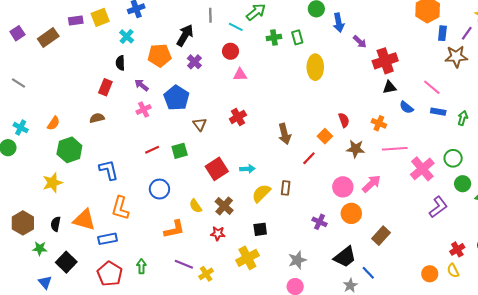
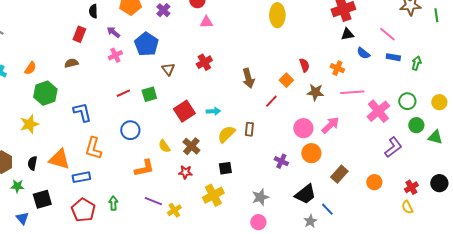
black square: (66, 262) -> (42, 199), turned 30
orange circle: (430, 274) -> (374, 182), moved

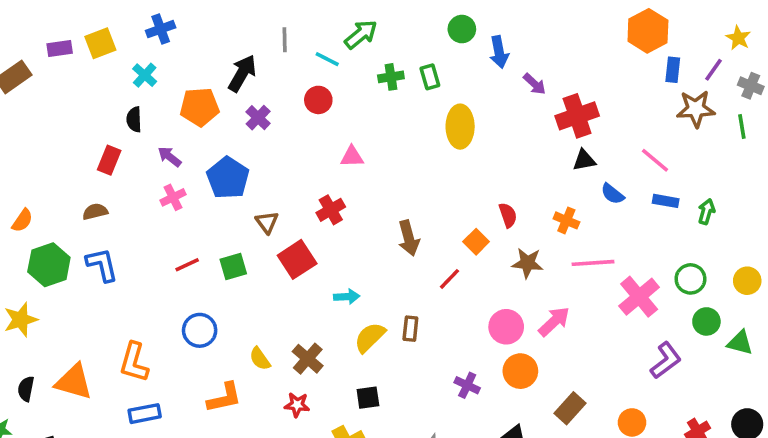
pink triangle: (206, 22) -> (352, 157), moved
red square: (184, 111) -> (297, 259), moved
blue L-shape: (82, 112) -> (102, 265), moved
blue rectangle: (81, 177) -> (145, 414), moved

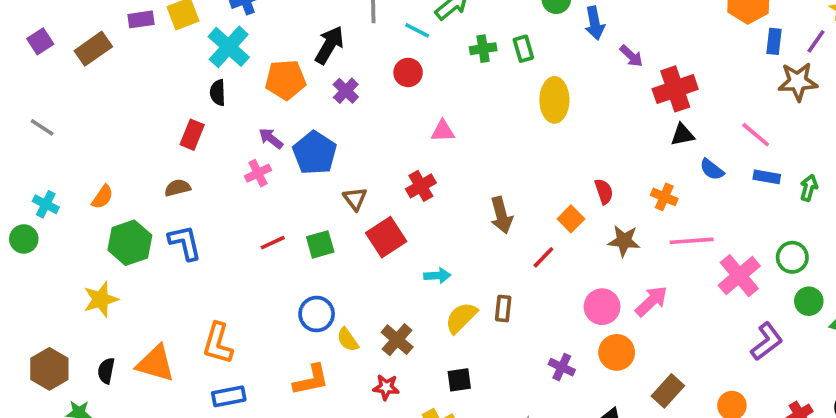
cyan cross: (145, 75) -> (229, 47), size x1.6
purple arrow: (169, 157) -> (271, 138), moved
blue circle: (200, 330) -> (317, 314), moved

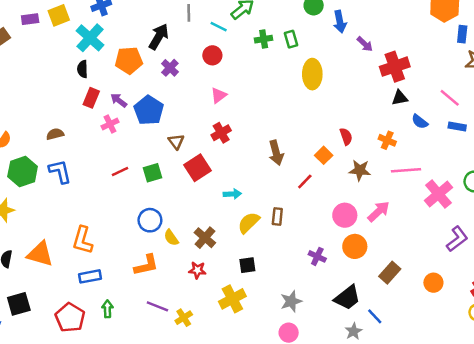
pink triangle: (443, 131) -> (219, 95), moved, turned -35
red rectangle: (192, 135) -> (91, 98), moved

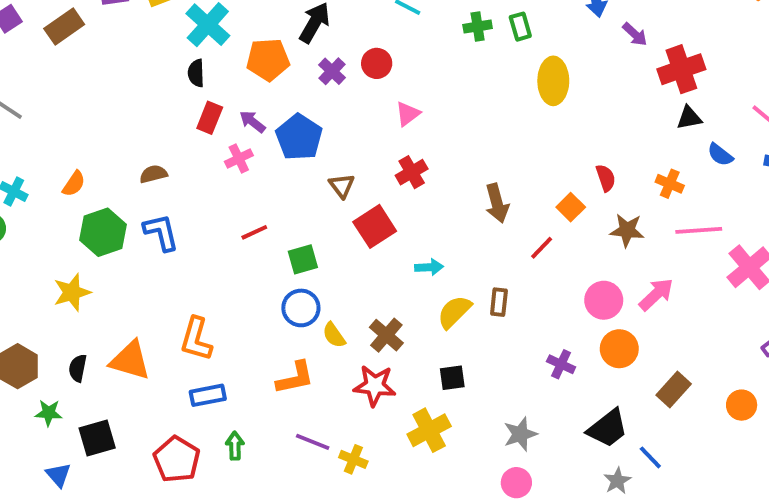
red circle: (212, 55) -> (377, 63), moved
green square: (152, 173) -> (303, 259), moved
red star: (197, 270) -> (375, 386), size x1.5
yellow cross: (184, 318) -> (353, 459), turned -35

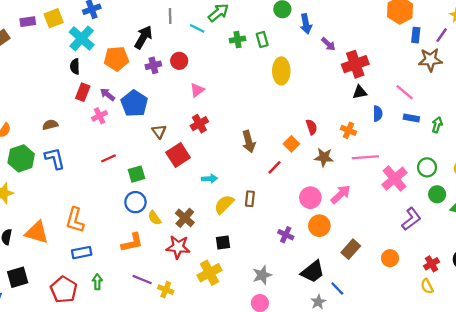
purple cross: (332, 71) -> (153, 65), turned 32
blue semicircle: (720, 155) -> (378, 114), turned -128

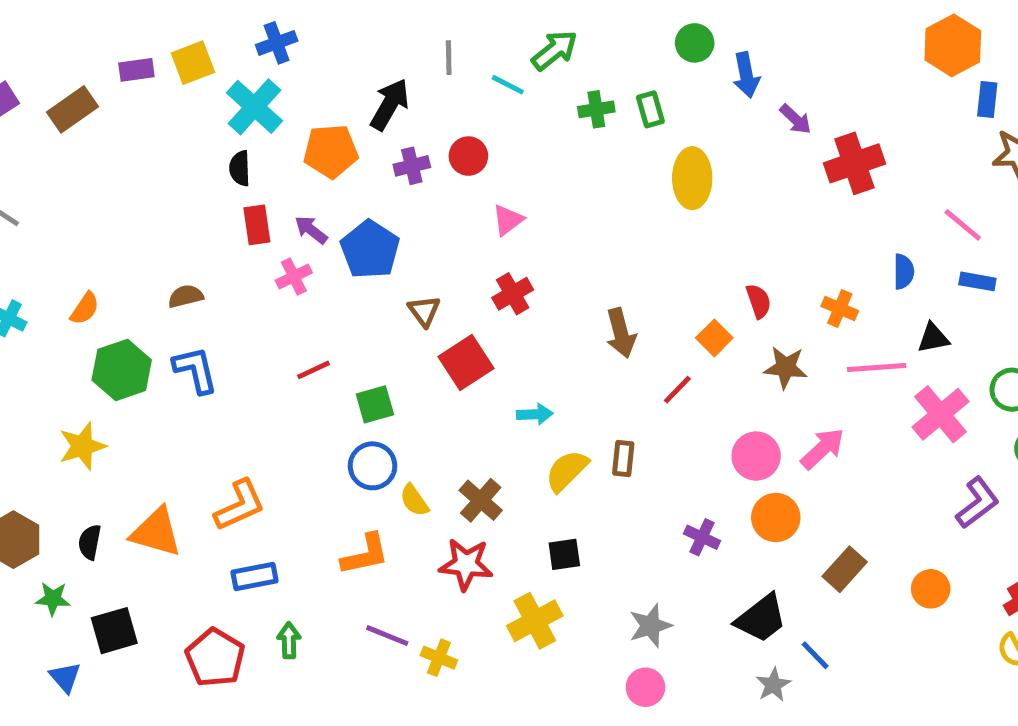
red rectangle: (83, 92) -> (257, 225), turned -30
black triangle: (360, 92) -> (933, 338), moved
orange L-shape: (75, 220) -> (240, 505), turned -130

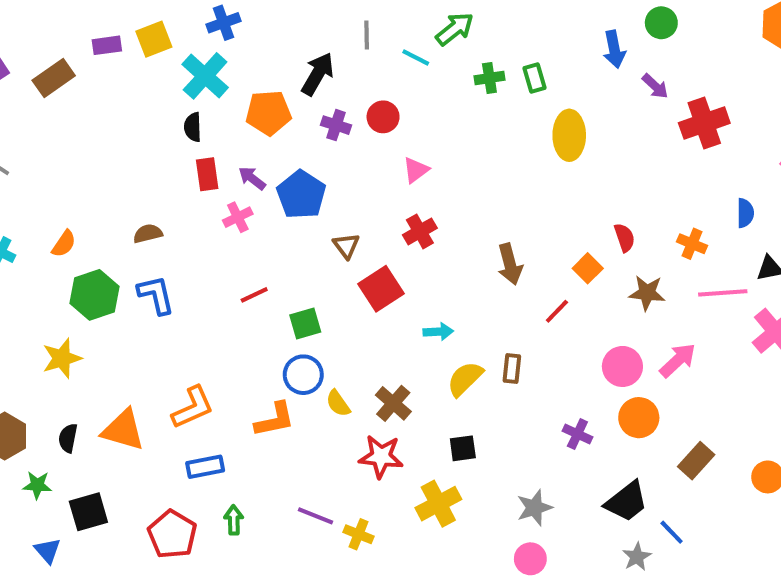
green circle: (695, 43) -> (661, 23), moved
purple cross: (412, 166) -> (336, 125), turned 32
orange L-shape: (365, 554) -> (275, 420), moved

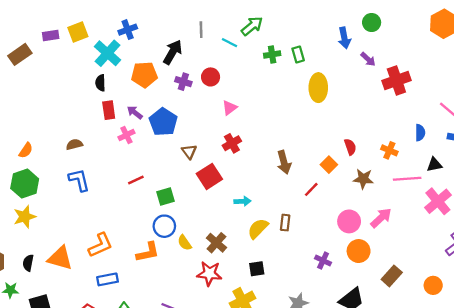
blue cross: (223, 23) -> (128, 30), moved
green hexagon: (95, 295) -> (25, 184), moved

